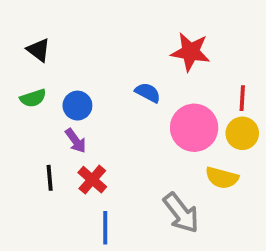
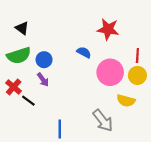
green semicircle: (33, 98) -> (19, 55), size x1.6
black line: (50, 178) -> (28, 101), turned -48
red cross: (92, 180) -> (14, 87), moved

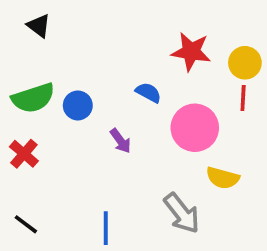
black triangle: (22, 28) -> (39, 26), moved
yellow circle: (137, 75) -> (245, 63), moved
purple arrow: (43, 80) -> (121, 141), moved
black line: (28, 101) -> (26, 224), moved

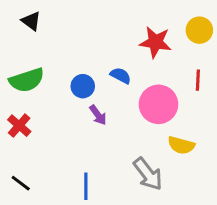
yellow circle: (245, 63) -> (199, 30), moved
blue circle: (78, 105) -> (83, 86), moved

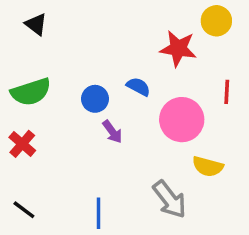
yellow circle: (199, 30) -> (216, 21), moved

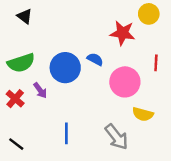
blue circle: (95, 99) -> (65, 68), size x1.6
purple arrow: (112, 132) -> (40, 90), moved
blue line: (98, 213) -> (66, 133), moved

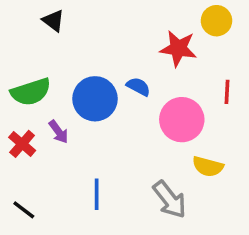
black triangle: (25, 16) -> (53, 21), moved

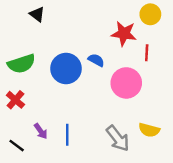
red line: (227, 92) -> (147, 53), moved
purple arrow: (59, 132) -> (41, 131), moved
yellow semicircle: (208, 166) -> (149, 130), moved

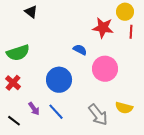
red line: (147, 53) -> (131, 32), moved
blue circle: (66, 69) -> (59, 80), moved
blue line: (67, 135) -> (56, 112), turned -42

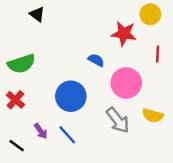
red line: (131, 32) -> (158, 54), moved
yellow semicircle: (124, 108) -> (153, 115), moved
gray arrow: (98, 115) -> (118, 120), moved

